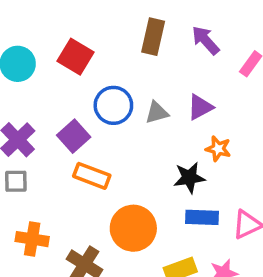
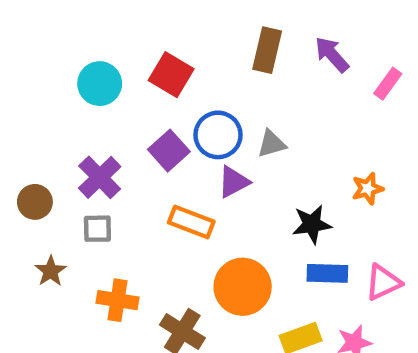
purple triangle: (200, 107) -> (234, 182), moved
purple square: (74, 136) -> (169, 151), moved
orange star: (218, 149) -> (368, 189), moved, turned -30

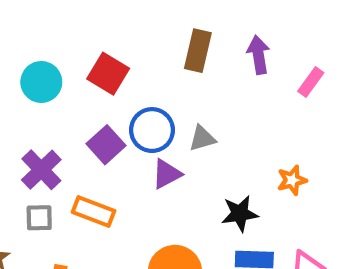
purple arrow: (332, 55) -> (259, 55), turned 33
orange rectangle: (191, 222) -> (94, 211), moved

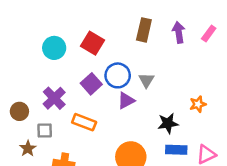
pink rectangle: (311, 82) -> (209, 34), moved
gray triangle: (202, 138) -> (146, 80), turned -42
gray square: (39, 218) -> (45, 131), moved

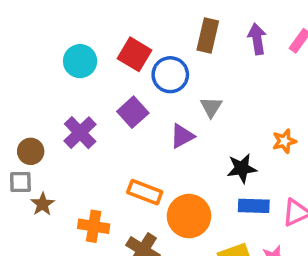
blue circle: (118, 75) -> (170, 75), moved
orange rectangle: (84, 122) -> (145, 192), moved
gray square: (45, 131) -> (20, 182), moved

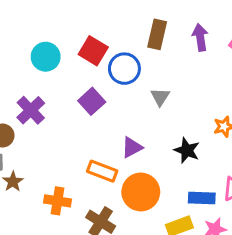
purple cross: (80, 133) -> (31, 110), moved
purple triangle: (182, 136) -> (132, 147), moved
black star: (242, 168) -> (187, 150), turned 30
blue rectangle: (254, 206) -> (202, 198), moved

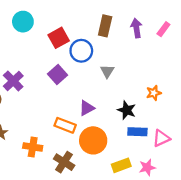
red square: (93, 51) -> (59, 38), turned 30
cyan circle: (46, 57) -> (23, 22), moved
blue rectangle: (202, 198) -> (137, 132), moved

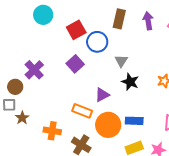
black star: (127, 110) -> (130, 82), moved
blue rectangle: (137, 132) -> (134, 121), moved

